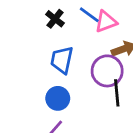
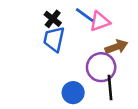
blue trapezoid: (62, 60) -> (54, 39), moved
blue circle: (58, 98) -> (73, 93), moved

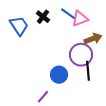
blue trapezoid: (54, 39) -> (19, 26), moved, turned 135

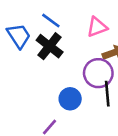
blue line: (68, 14) -> (51, 21), moved
black cross: (43, 17) -> (50, 46), moved, size x1.5

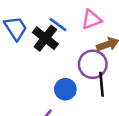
blue line: (51, 21) -> (58, 24), moved

